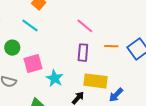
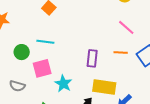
cyan line: (30, 26) -> (45, 42), moved, turned -30
pink line: (85, 26) -> (126, 27), moved

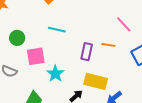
cyan line: (45, 42) -> (57, 30), moved
orange line: (121, 52) -> (108, 45), moved

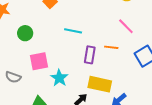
cyan line: (57, 30) -> (73, 31), moved
green circle: (17, 38) -> (25, 33), moved

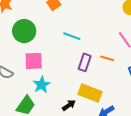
green circle: (25, 33) -> (24, 31), size x1.5
cyan star: (59, 78) -> (42, 85), moved

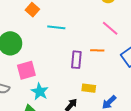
cyan line: (72, 36) -> (56, 27), moved
yellow rectangle: (90, 93) -> (89, 88), size x0.6

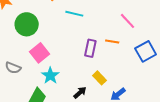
pink square: (26, 70) -> (40, 53), turned -30
yellow rectangle: (89, 88) -> (99, 78), turned 32

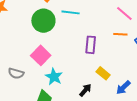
green circle: (27, 24) -> (43, 21), moved
orange line: (112, 41) -> (120, 34), moved

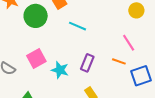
green circle: (43, 21) -> (36, 16), moved
cyan star: (54, 77) -> (60, 70), moved, turned -30

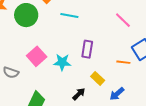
orange line: (119, 61) -> (123, 62), moved

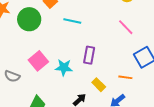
orange line: (123, 62) -> (125, 77), moved

